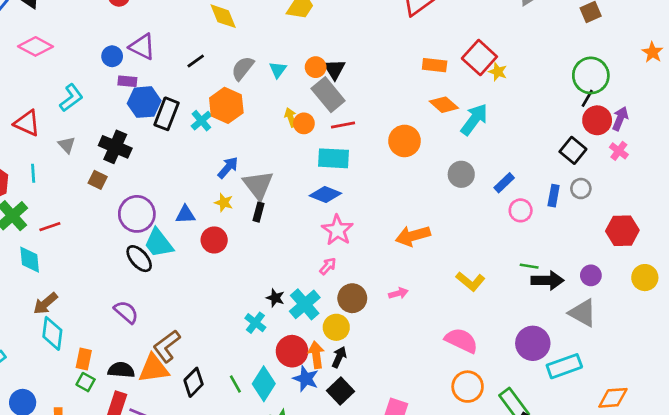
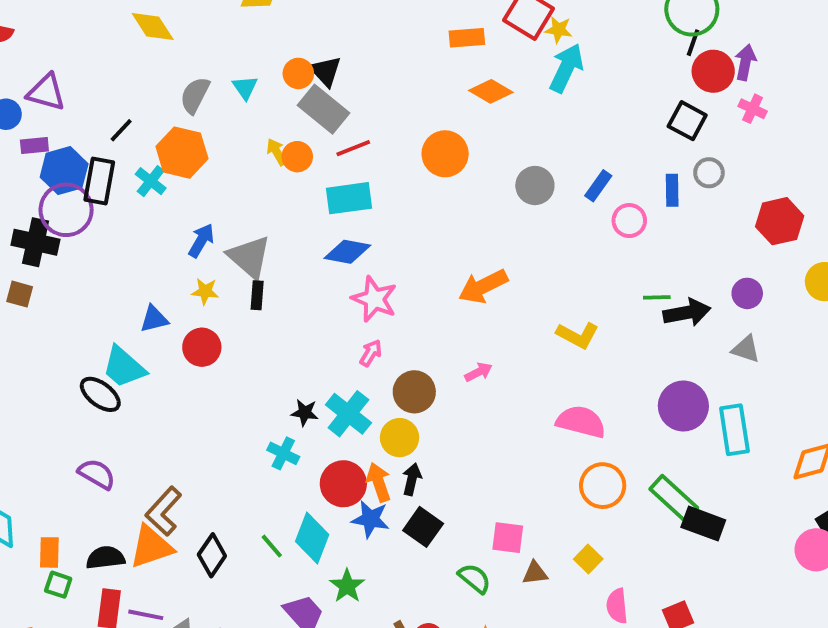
black line: (196, 61) -> (121, 130), moved
cyan arrow: (474, 119) -> (566, 68), moved
purple circle: (137, 214) -> (66, 210), moved
gray triangle: (583, 313) -> (746, 349), size x0.7
cyan rectangle: (564, 366) -> (734, 430), turned -68

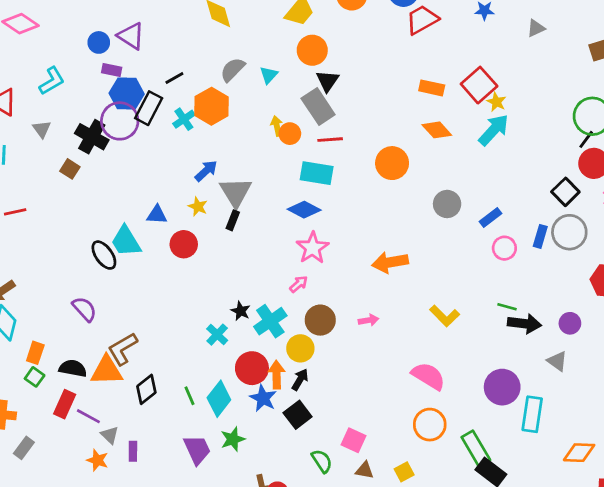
orange circle: (298, 73) -> (312, 50), moved, size x1.4
gray circle: (709, 173) -> (569, 232), size x1.6

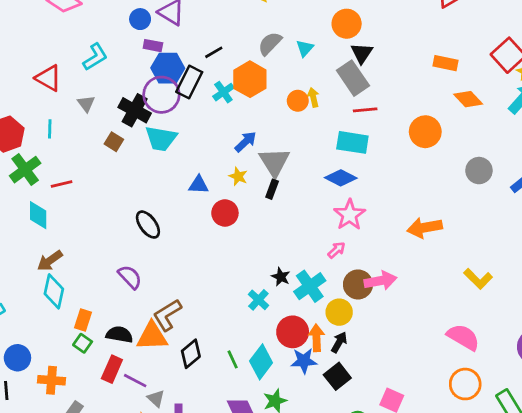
orange rectangle: (432, 88) -> (445, 63), moved
orange circle: (290, 134) -> (298, 101), moved
cyan trapezoid: (126, 241) -> (161, 139), moved, turned -48
pink arrow: (369, 320) -> (380, 281), moved, size x1.6
blue star: (263, 398) -> (304, 361), turned -30

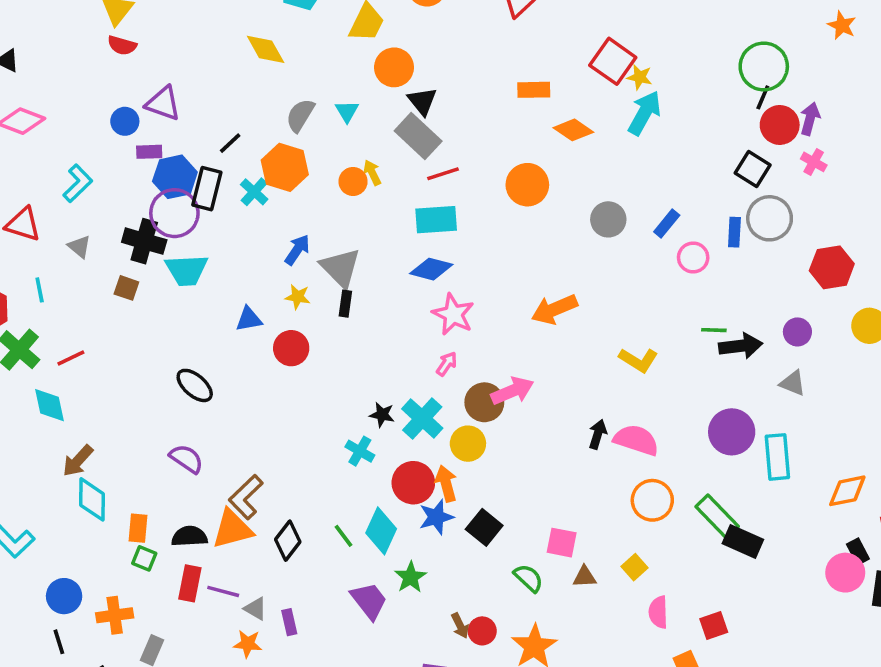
black arrow: (339, 342) -> (598, 434), moved

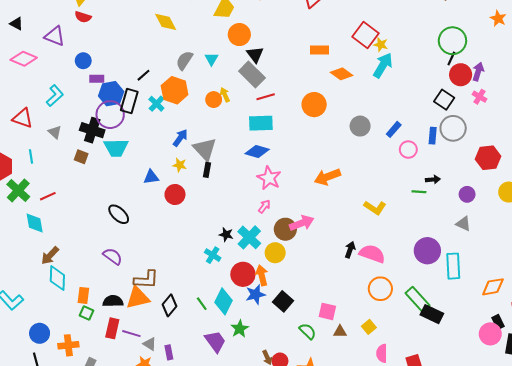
purple triangle: (163, 103) -> (55, 36), moved
black arrow: (741, 346) -> (433, 179), moved, size x0.6
brown L-shape: (246, 497) -> (146, 280), turned -135

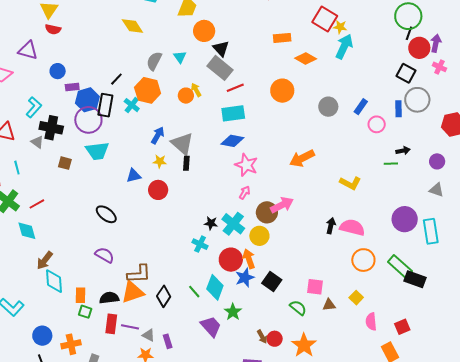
black cross: (92, 130) -> (51, 128), moved

